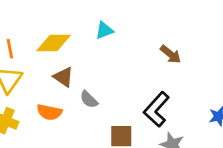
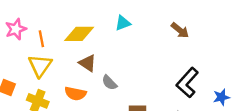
brown arrow: (171, 54) -> (180, 30), moved
black L-shape: (156, 109) -> (187, 83), moved

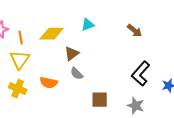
brown triangle: (88, 63) -> (72, 54), moved, turned 49

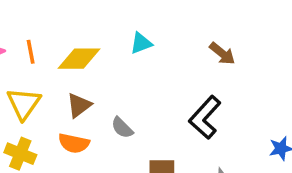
orange line: (21, 38) -> (31, 52), moved
brown triangle: (72, 54) -> (79, 105), moved
black L-shape: (141, 74) -> (205, 117), moved

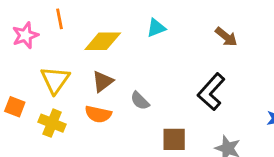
orange line: (31, 52) -> (60, 19), moved

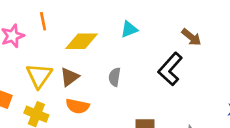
brown triangle: (103, 81) -> (70, 77), moved
black L-shape: (211, 92) -> (170, 69), moved
gray semicircle: (140, 101) -> (115, 77), moved, turned 54

